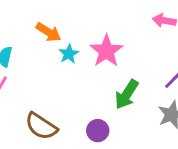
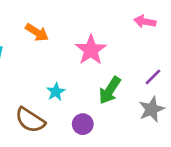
cyan star: (69, 54) -> (56, 92), moved

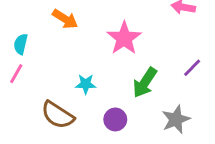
cyan star: (56, 92) -> (86, 84), turned 30
gray star: (152, 109) -> (176, 119), moved

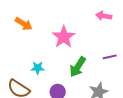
purple line: (192, 68) -> (110, 57), turned 32

